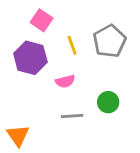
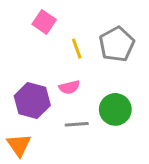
purple hexagon: (30, 58) -> (32, 101), moved
green circle: (108, 102) -> (115, 109), size x1.4

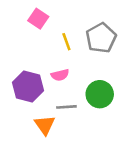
orange triangle: (19, 145) -> (45, 125), moved

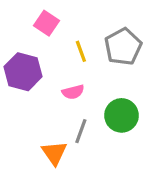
purple hexagon: (28, 87) -> (23, 72), moved
gray line: (66, 107) -> (81, 131), turned -66

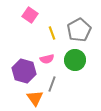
purple hexagon: (23, 72) -> (24, 71), moved
green circle: (121, 115) -> (75, 60), moved

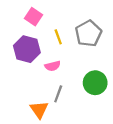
green circle: (75, 60) -> (95, 83), moved
purple hexagon: (24, 71) -> (27, 49), moved

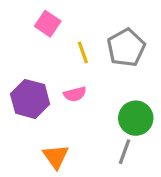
purple hexagon: (27, 49) -> (30, 99), moved
gray line: (58, 94) -> (125, 152), moved

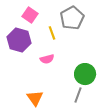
gray pentagon: (126, 48) -> (72, 18), moved
purple hexagon: (30, 99) -> (19, 40), moved

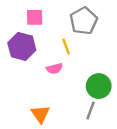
pink square: (30, 15) -> (35, 17), turned -35
yellow line: (52, 33) -> (66, 46), moved

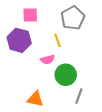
green circle: (99, 86) -> (66, 75), moved
orange triangle: (40, 114) -> (35, 99), turned -42

